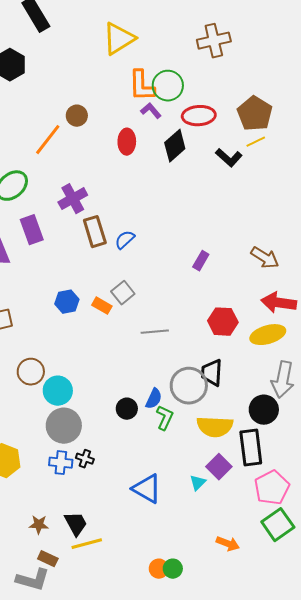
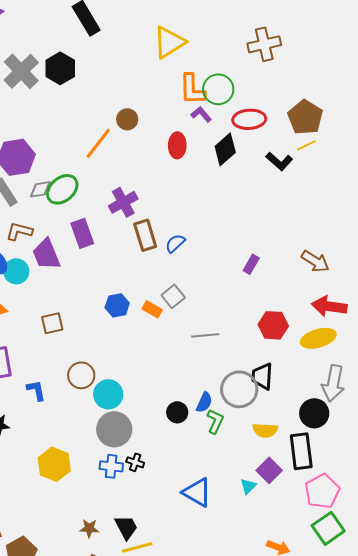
yellow semicircle: (215, 427) -> (265, 430), size x0.7

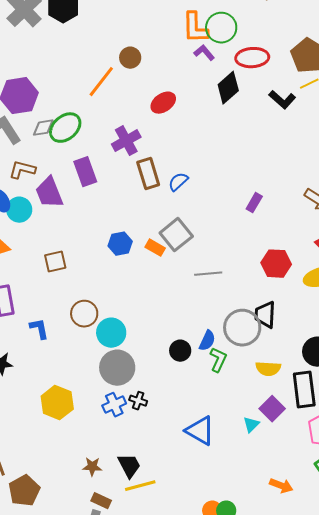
red ellipse: (177, 145) -> (163, 103), moved, turned 55
gray square: (173, 296) -> (176, 235), size x1.4
blue cross: (111, 466) -> (114, 405), turned -30

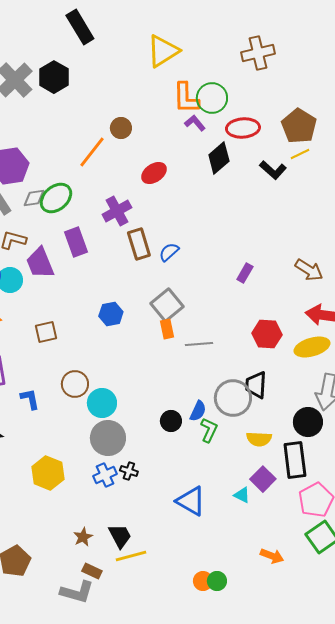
orange rectangle: (155, 248) -> (167, 329), moved, turned 48
cyan triangle: (251, 425) -> (242, 495), turned -48
brown star: (92, 467) -> (83, 537), turned -30

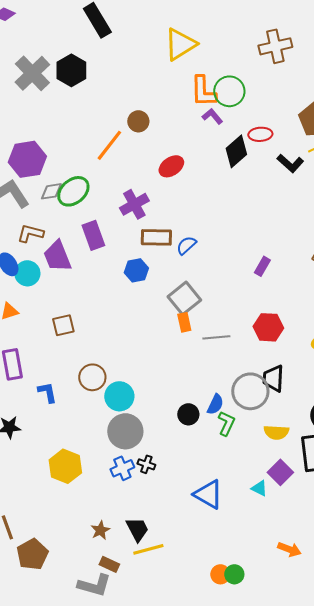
red ellipse: (243, 128) -> (260, 134), moved, size x0.7
brown rectangle: (139, 244) -> (156, 237), turned -72
blue hexagon: (111, 314) -> (136, 270), moved
red hexagon: (267, 334) -> (268, 327), moved

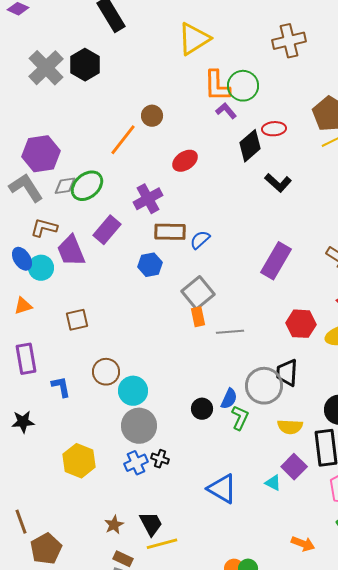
black L-shape: (290, 163) -> (278, 183), moved
purple rectangle: (93, 235) -> (107, 230), turned 60
purple rectangle: (262, 266) -> (276, 261), size x1.8
red hexagon: (268, 327) -> (301, 324), moved

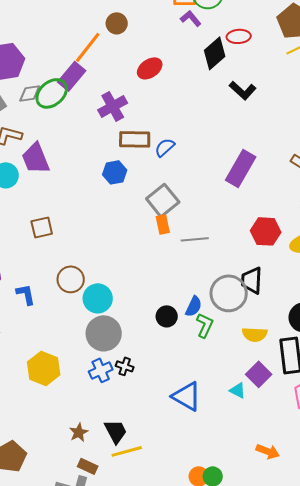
purple rectangle: (107, 230) -> (72, 76), moved

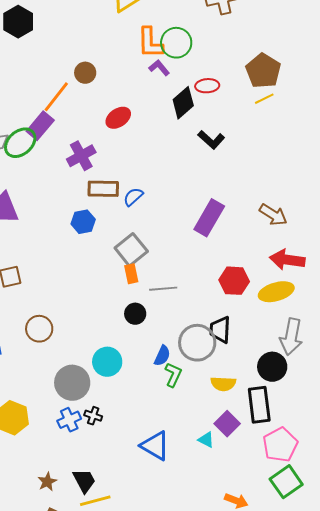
cyan circle: (98, 298) -> (107, 362), moved
black circle: (167, 316) -> (135, 314), moved

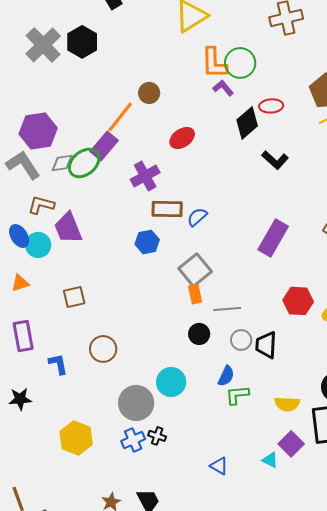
black trapezoid: (220, 330) -> (266, 345), moved
gray circle: (197, 343) -> (241, 340), moved, size x0.6
green L-shape: (173, 375) -> (237, 395), turned -120
blue triangle: (155, 446) -> (219, 466), size x0.6

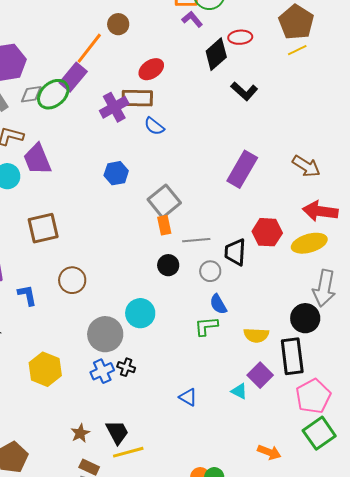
brown rectangle: (167, 209) -> (137, 98), moved
blue semicircle: (197, 217) -> (154, 126), moved, turned -100
brown square: (74, 297) -> (43, 228), size x1.4
black trapezoid: (266, 345) -> (235, 252), moved
blue semicircle: (226, 376) -> (218, 304), moved, turned 125

